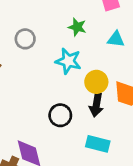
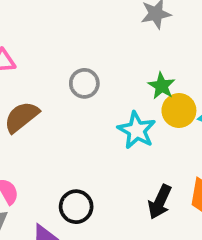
yellow circle: (96, 82) -> (179, 111), moved
black circle: (60, 115) -> (76, 207), moved

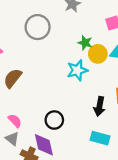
gray circle: (84, 83) -> (38, 27), moved, size x1.5
cyan star: (137, 130) -> (77, 70), turned -30

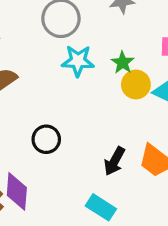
cyan star: (77, 70) -> (78, 61), moved
black circle: (54, 120) -> (46, 139), moved

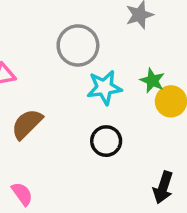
black circle: (46, 139) -> (106, 141), moved

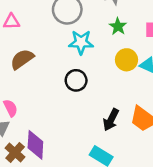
green star: (152, 81) -> (118, 26), moved

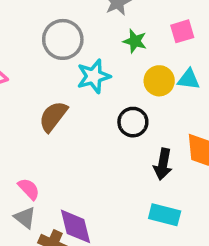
brown semicircle: (22, 59) -> (53, 116), moved
black circle: (76, 80) -> (133, 122), moved

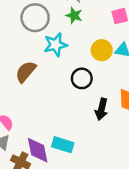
green star: (135, 41) -> (74, 15), moved
cyan rectangle: (165, 215) -> (63, 145), moved

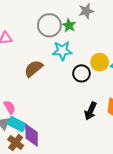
green star: (74, 15) -> (69, 25), moved
black circle: (82, 78) -> (81, 73), moved
cyan rectangle: (63, 145) -> (17, 124), moved

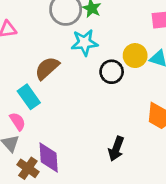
black arrow: (91, 111) -> (116, 149), moved
cyan rectangle: (17, 124) -> (29, 97), moved, turned 30

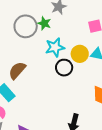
cyan star: (84, 43) -> (55, 47), moved

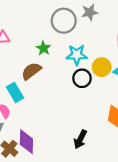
green star: (44, 23) -> (43, 48), moved
gray circle: (26, 26) -> (64, 21), moved

